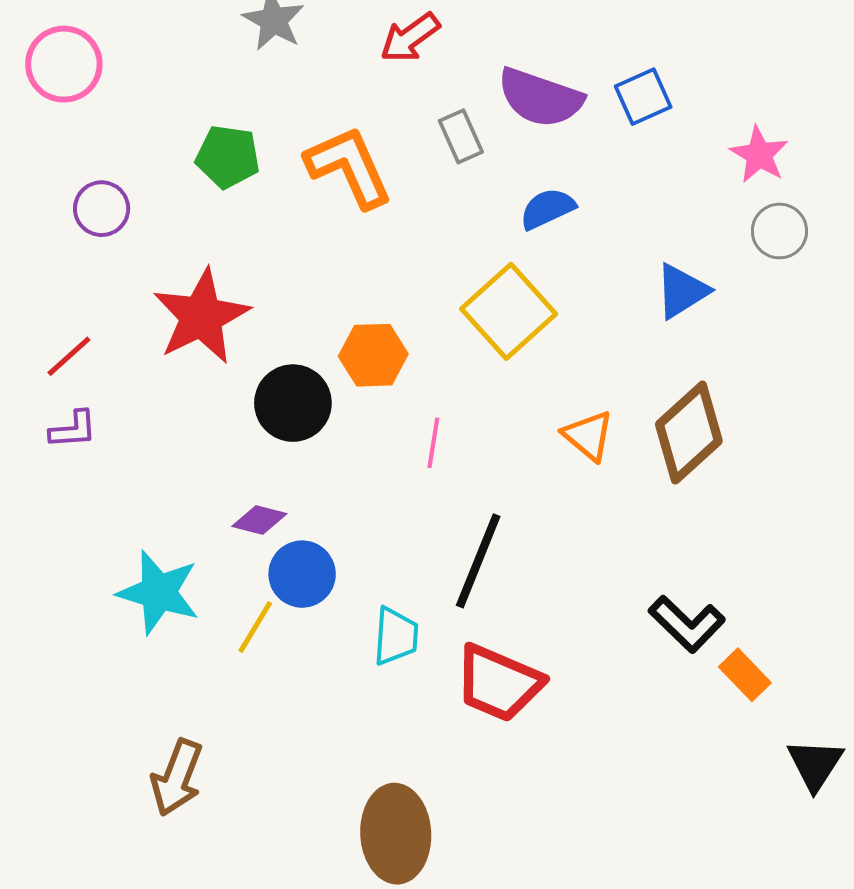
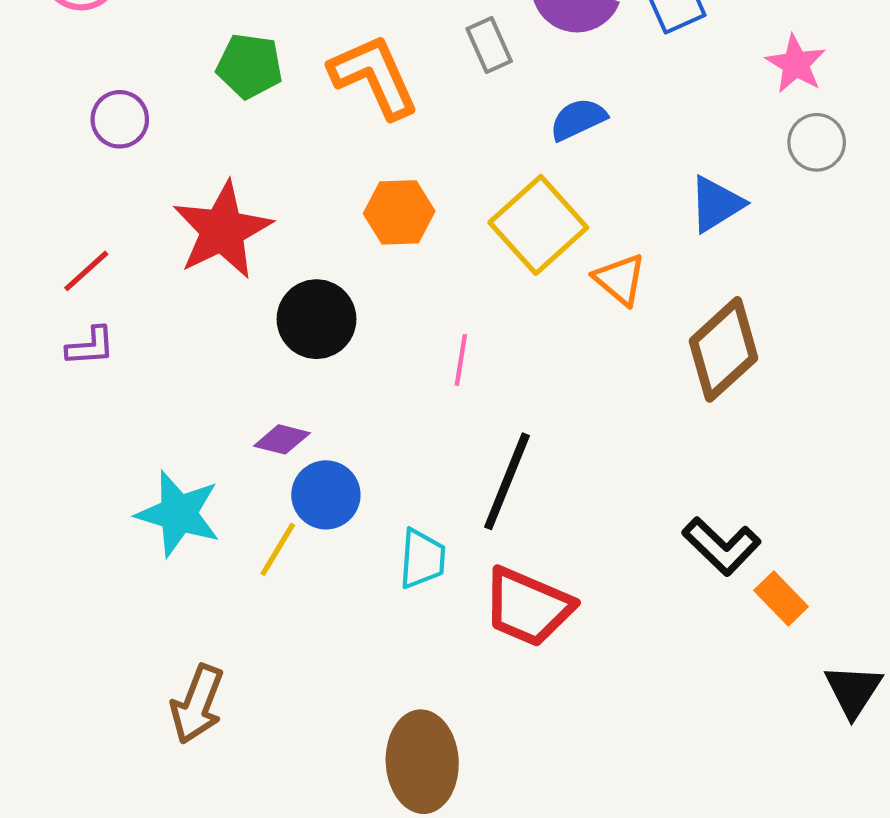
orange hexagon: (373, 355) -> (399, 212), moved
orange triangle: (588, 436) -> (620, 279), moved

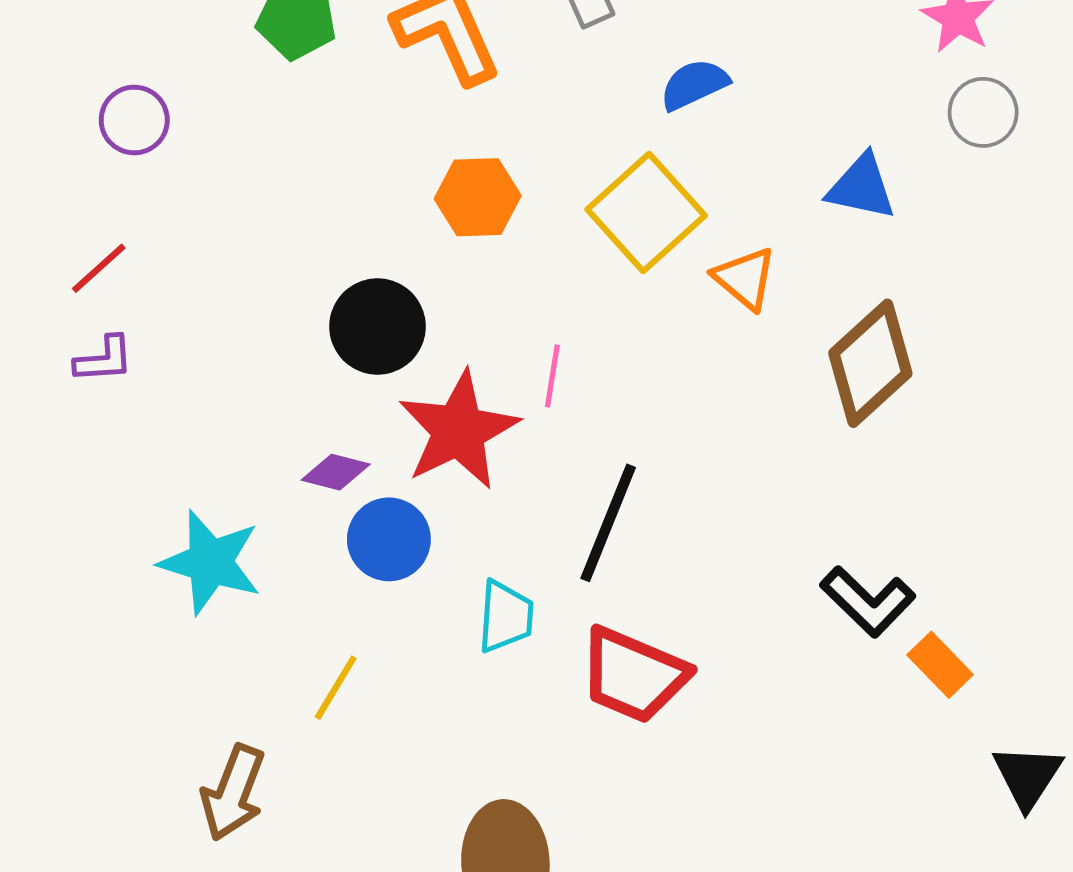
purple circle: (120, 119) -> (134, 120), moved
blue triangle: (716, 204) -> (861, 187), turned 44
red star: (222, 230) -> (459, 430), moved
yellow line: (278, 549) -> (336, 688), moved

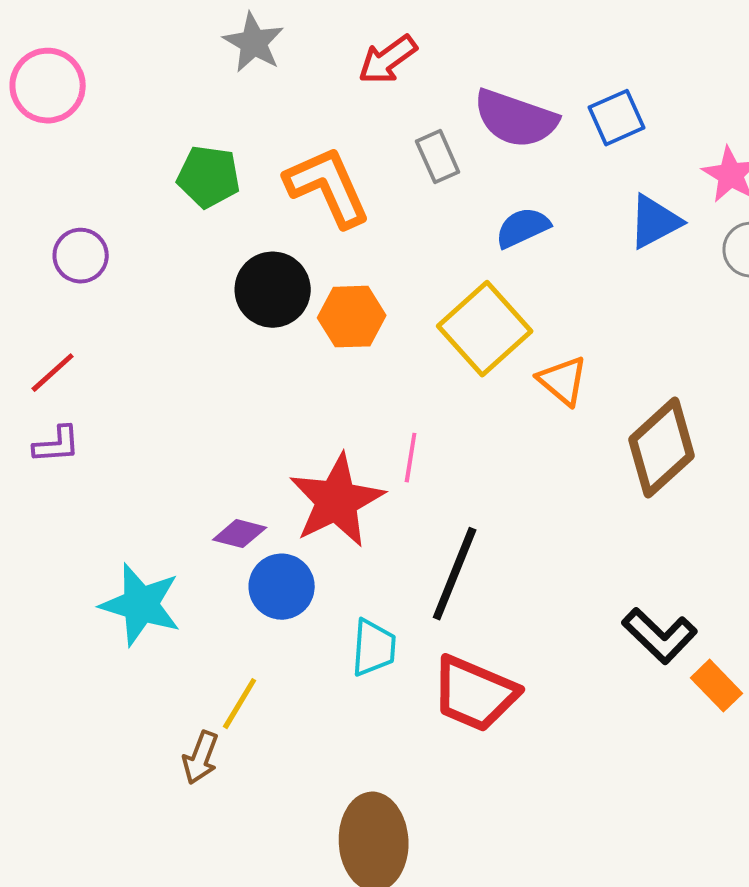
blue triangle: (861, 187) -> (655, 222), moved, turned -40
black circle: (377, 327) -> (273, 290), moved
brown arrow: (233, 793) -> (201, 758), moved, size x0.7

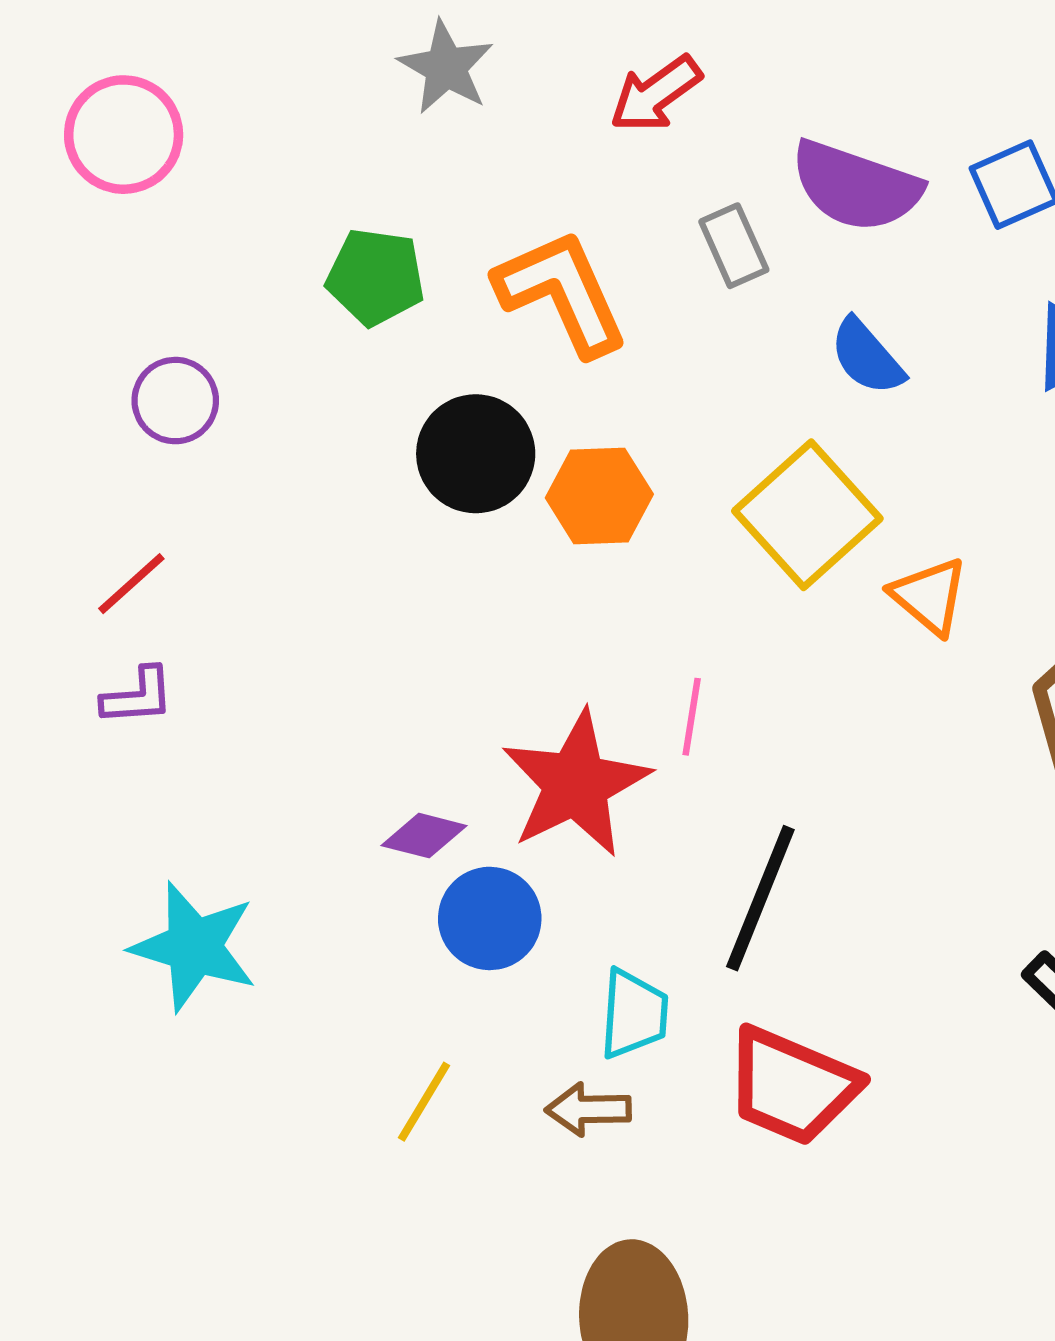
blue semicircle: (523, 228) -> (867, 357), turned -106
cyan star: (141, 605) -> (194, 947), moved
brown arrow: (201, 758) -> (588, 1109), moved, turned 68

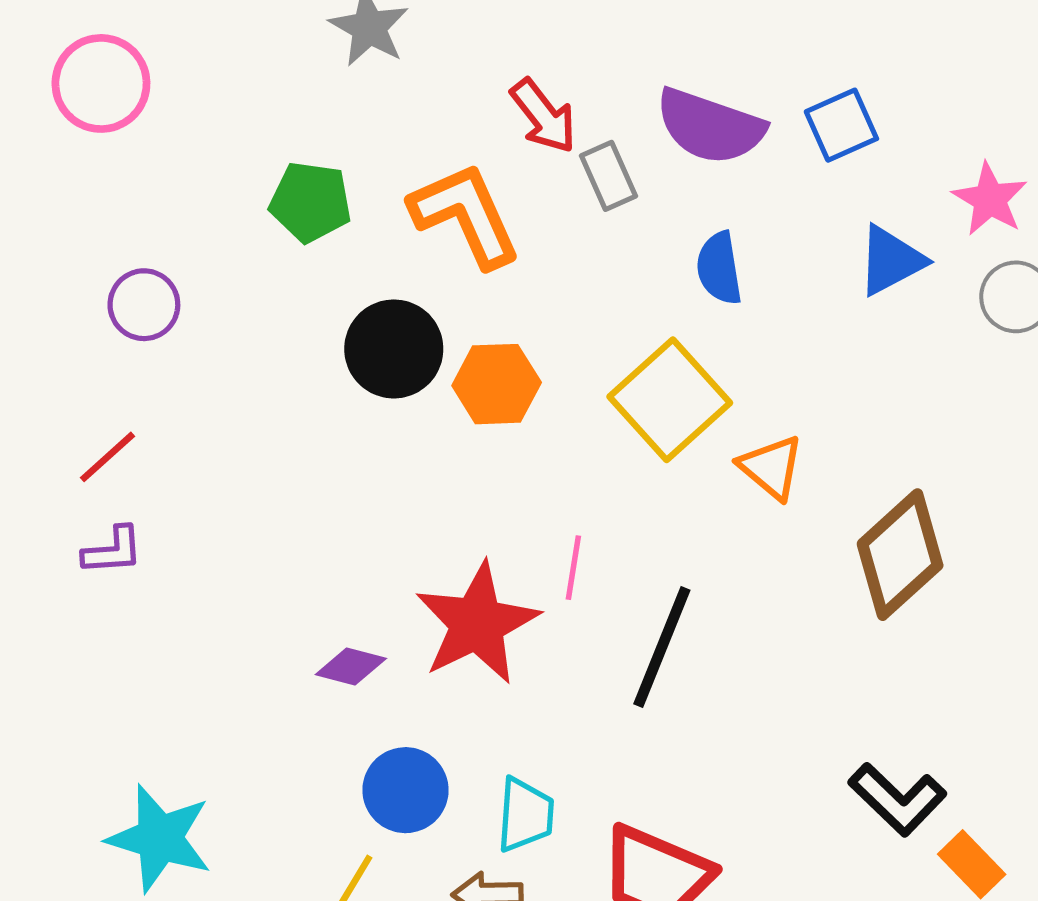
red arrow: (656, 94) -> (543, 116), moved, turned -92
blue semicircle: (867, 357) -> (719, 268), turned 32
black line: (760, 898) -> (662, 647), moved
blue circle: (490, 918) -> (406, 790), moved
cyan star: (194, 947) -> (160, 838), moved

